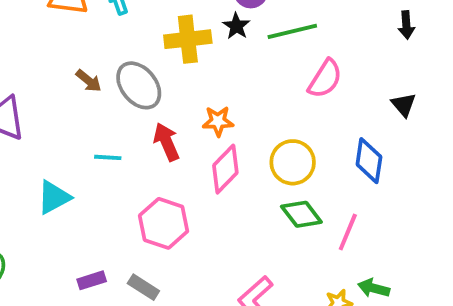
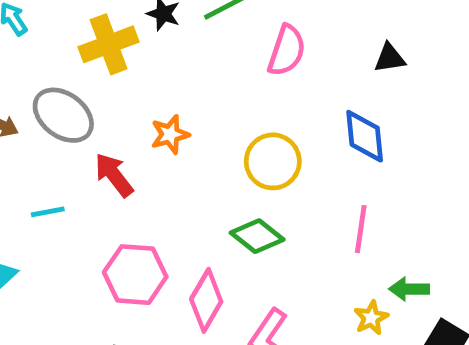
black triangle: (404, 105) -> (390, 58), turned -44
pink diamond: (225, 169) -> (206, 300), moved
green diamond: (301, 214) -> (257, 236), moved

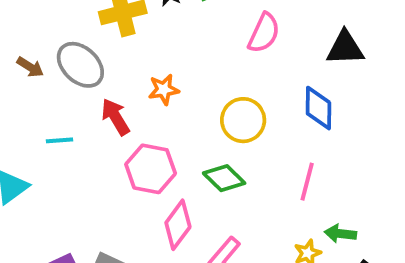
black triangle: (390, 58) -> (345, 48), size x1.5
pink hexagon: (135, 275) -> (151, 169), moved

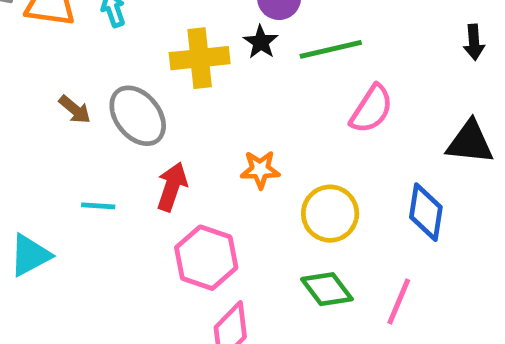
orange star: (164, 90) -> (260, 170), moved
red arrow: (115, 117) -> (172, 187), turned 42
green diamond: (224, 178) -> (327, 289), moved

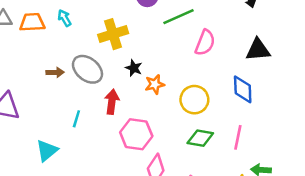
black star: (261, 42) -> (134, 68), moved
brown arrow: (75, 109) -> (55, 72), turned -30
cyan line: (98, 206) -> (76, 119), turned -66
green diamond: (327, 289) -> (200, 138), turned -32

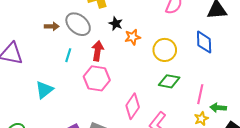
cyan line: (76, 119) -> (68, 55), moved
pink hexagon: (136, 134) -> (97, 78), moved
pink line: (238, 137) -> (200, 94), moved

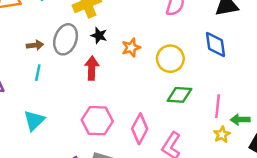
gray ellipse: (78, 24) -> (66, 39), turned 75
black star: (116, 24) -> (99, 35), moved
cyan line: (68, 55) -> (38, 73), moved
pink hexagon: (97, 78) -> (97, 121), moved

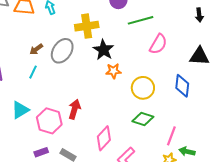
black star: (99, 35) -> (103, 50), moved, size x1.5
brown arrow: (35, 45) -> (36, 49), turned 136
red arrow: (92, 68) -> (75, 109), moved
pink hexagon: (97, 121) -> (49, 121), moved

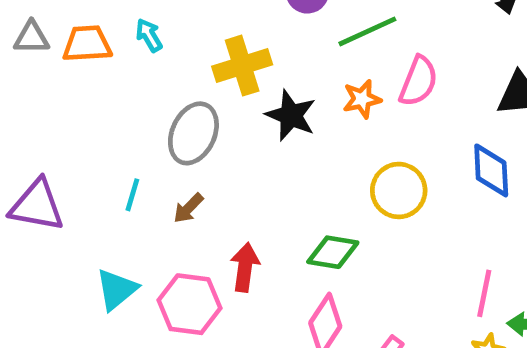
brown arrow: (36, 49) -> (188, 208), moved
orange star: (113, 71) -> (362, 99), moved
green diamond: (143, 119) -> (333, 252), moved

